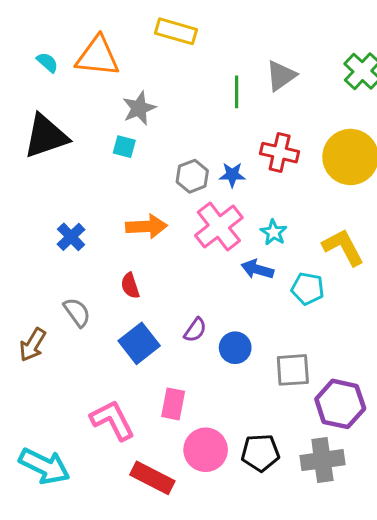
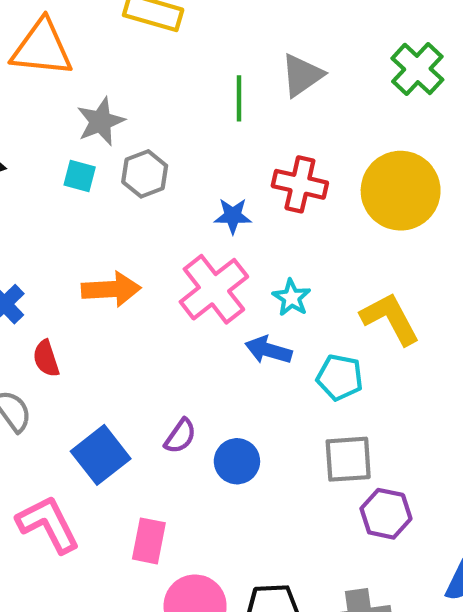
gray hexagon: (192, 176) -> (145, 174), moved
red semicircle: (130, 286) -> (46, 358), moved
gray square: (293, 370) -> (348, 459), moved
purple hexagon: (340, 404) -> (386, 514), moved, size x0.7
pink L-shape: (112, 420) -> (48, 524), moved

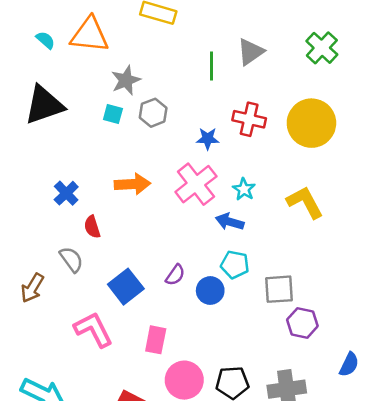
cyan pentagon: (340, 377) -> (235, 265), moved

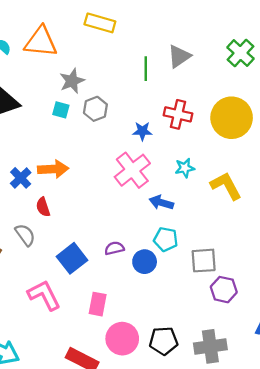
orange arrow: (132, 184) -> (53, 169), moved
cyan star: (244, 189) -> (185, 168), moved, turned 30
purple semicircle: (175, 275) -> (114, 248), turned -138

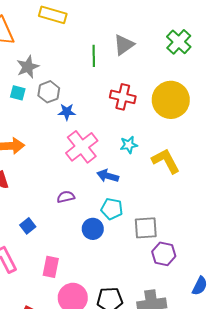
blue star: (142, 131) -> (67, 112), moved
purple semicircle: (114, 248) -> (66, 197), moved
blue square: (72, 258) -> (28, 226), size x0.6

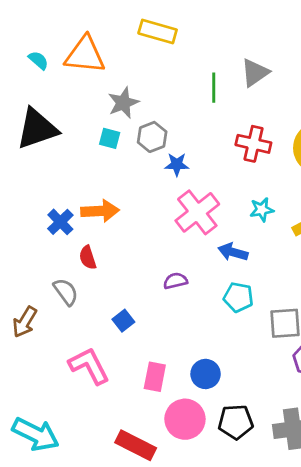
blue circle: (93, 229) -> (206, 374), moved

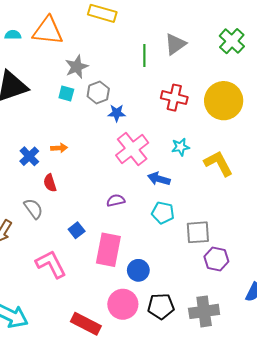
cyan semicircle: (38, 60) -> (13, 35), turned -42
orange arrow: (100, 211) -> (59, 148), size x0.6
pink rectangle: (155, 377) -> (108, 250), moved, size x1.5

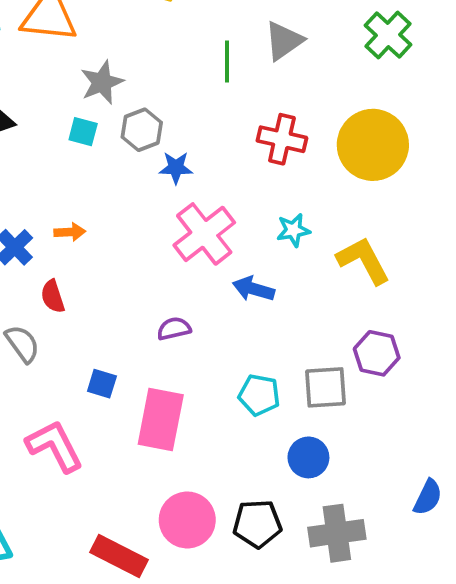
cyan pentagon: (163, 213) -> (259, 395), moved
blue square: (77, 230) -> (102, 384), turned -35
purple hexagon: (216, 259) -> (377, 353), moved
blue circle: (138, 270) -> (308, 457), moved

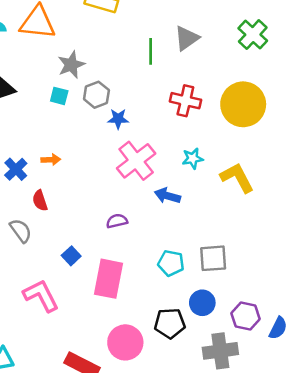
purple hexagon: (377, 353) -> (246, 316), moved
blue square: (102, 384) -> (71, 256), turned 30
black pentagon: (257, 524) -> (170, 323), moved

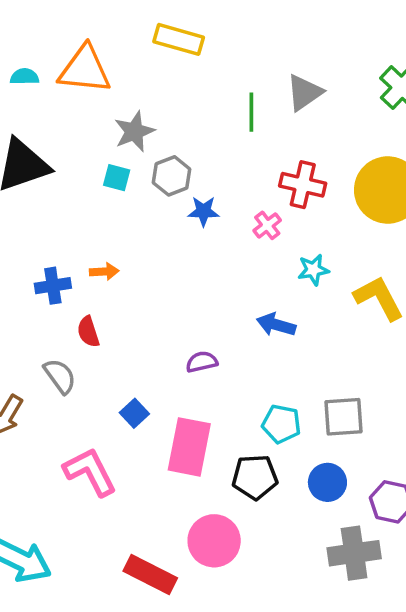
pink cross: (136, 161) -> (267, 225), moved, size x0.5
blue cross: (16, 169) -> (53, 286), turned 35
black pentagon: (170, 323) -> (255, 477), moved

